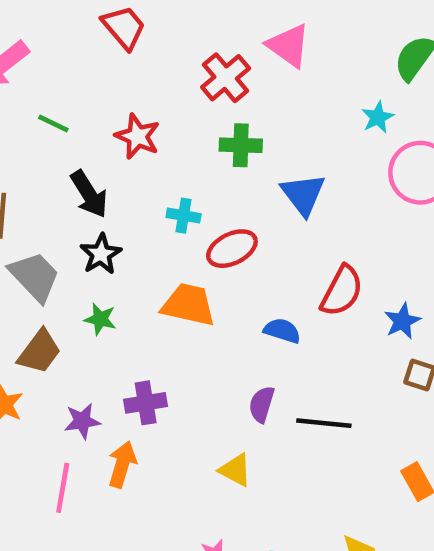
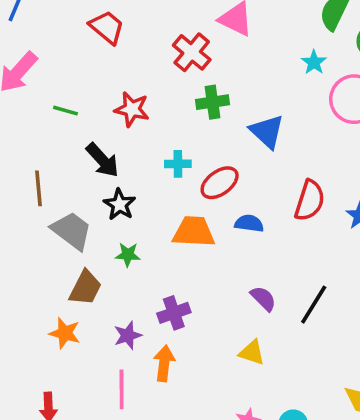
blue semicircle: (282, 331) -> (249, 223), moved
purple semicircle: (262, 404) -> (263, 298), turned 128
black line: (324, 423) -> (314, 305), turned -54

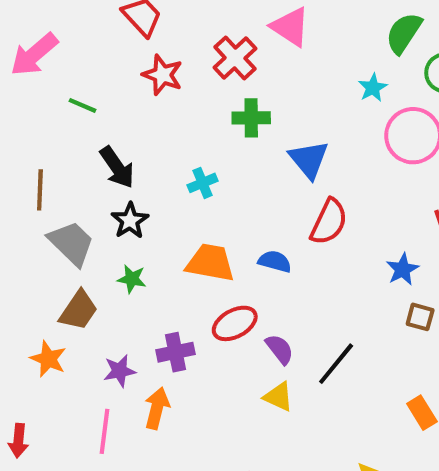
red star: (132, 109) -> (163, 75), moved
cyan cross: (178, 164) -> (203, 183), turned -30
red ellipse: (220, 183) -> (235, 323), moved
red semicircle: (310, 201) -> (329, 222), moved
yellow triangle: (252, 353) -> (278, 397), moved

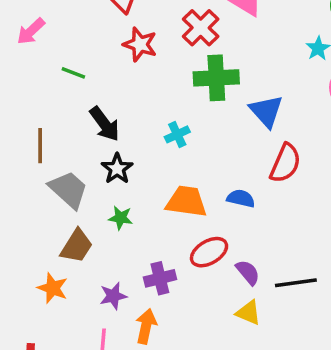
pink arrow: (34, 54) -> (31, 31), size x0.7
green cross: (251, 118) -> (216, 78), size x1.4
black line: (336, 364) -> (296, 283), turned 45

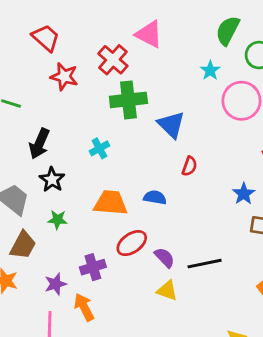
black arrow: (105, 124) -> (39, 144), turned 64
red semicircle: (285, 163) -> (189, 166), size x0.6
orange arrow: (146, 326) -> (84, 307), turned -36

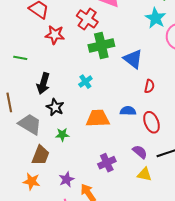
cyan star: (210, 70) -> (156, 18), size x1.5
red ellipse: (132, 243) -> (152, 122), moved, turned -70
purple cross: (93, 267) -> (107, 163), moved

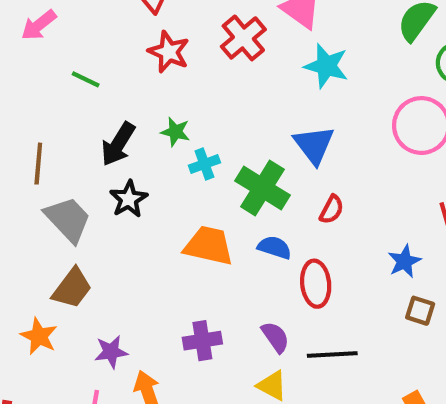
cyan star: (156, 18) -> (326, 66), moved, turned -30
green cross: (101, 46) -> (262, 188), moved, turned 30
green star: (62, 135) -> (175, 132), moved

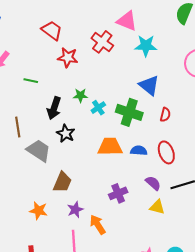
blue semicircle: (274, 247) -> (139, 151), moved
brown trapezoid: (72, 288) -> (62, 182), moved

